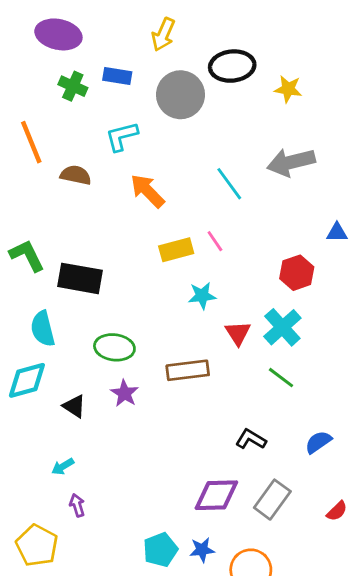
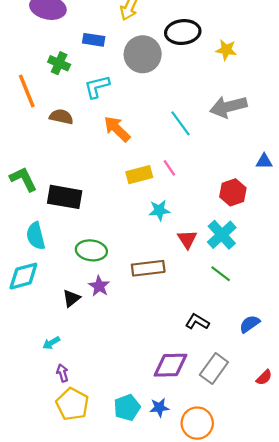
green cross: (73, 86) -> (59, 63), moved
black triangle: (74, 406) -> (71, 298), moved, turned 48
yellow pentagon: (37, 545) -> (72, 404), moved

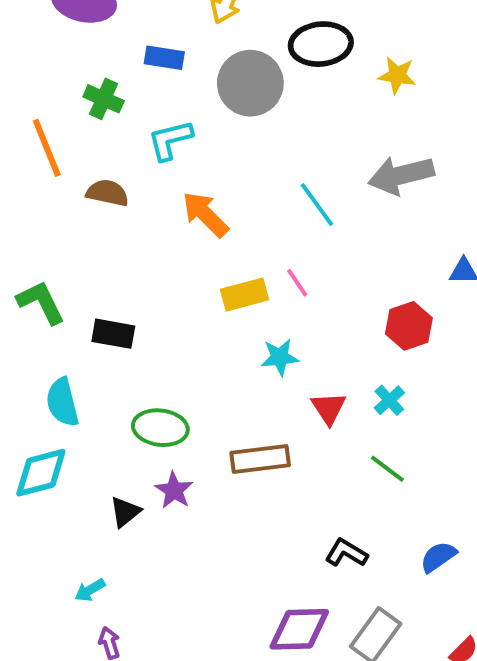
black rectangle: (65, 197) -> (113, 334), size x0.7
cyan cross: (222, 235) -> (389, 400), size x0.6

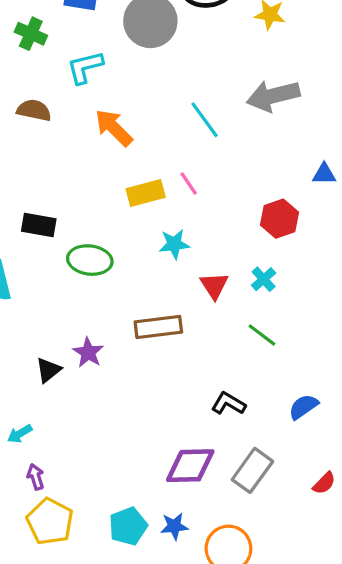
green ellipse: (160, 428) -> (90, 260), moved

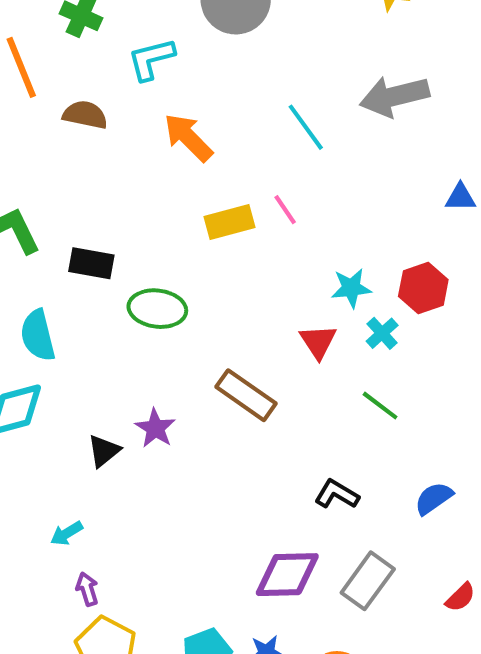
red hexagon: (279, 219) -> (423, 288), moved
cyan star: (174, 244) -> (351, 288), moved
brown rectangle: (158, 327) -> (246, 395), turned 42

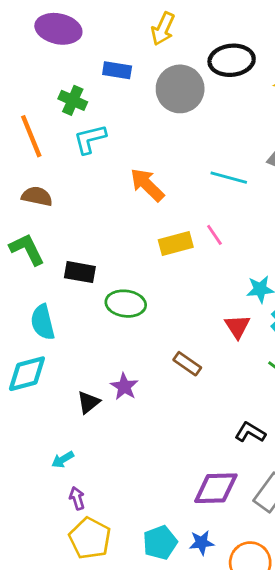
cyan L-shape: (151, 59) -> (90, 139), moved
brown semicircle: (85, 115) -> (37, 196), moved
cyan line: (306, 127) -> (229, 178), turned -39
brown rectangle: (246, 395) -> (187, 364), size x0.7

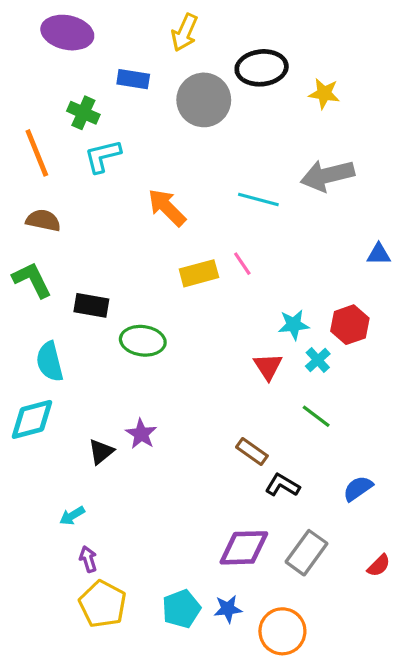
brown rectangle: (187, 364) -> (252, 452), moved

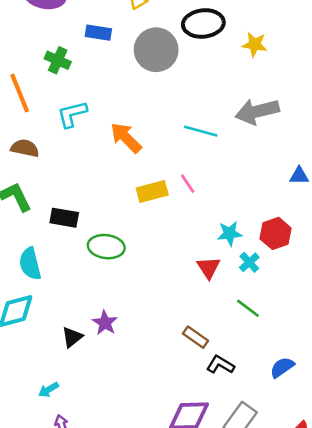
cyan L-shape: (103, 156) -> (72, 114), moved

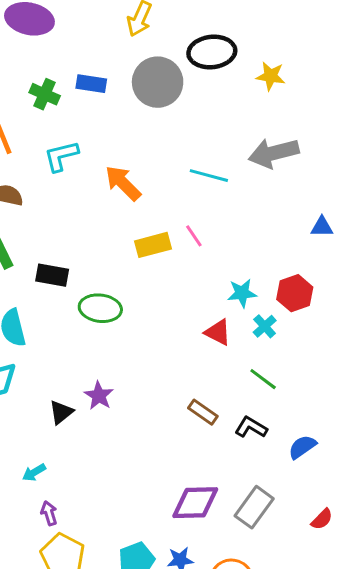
blue rectangle: (98, 33) -> (91, 84), moved
red triangle: (209, 268) -> (218, 332), turned -30
black L-shape: (220, 365) -> (251, 427), moved

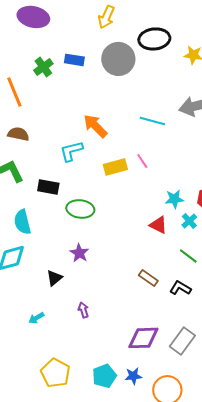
green cross: (45, 94) -> (43, 67), turned 30
cyan L-shape: (61, 156) -> (71, 151), moved
purple star: (99, 396) -> (79, 253), moved
purple arrow: (49, 513) -> (83, 310), moved

